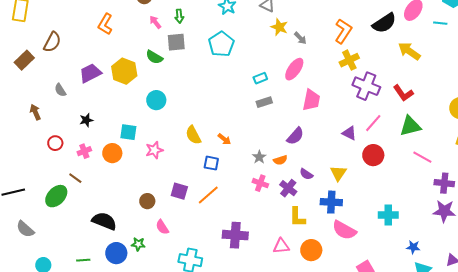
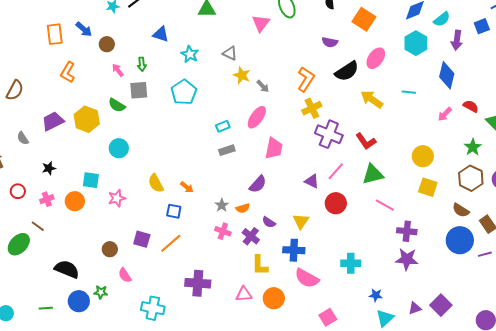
cyan line: (440, 23) -> (409, 92), moved

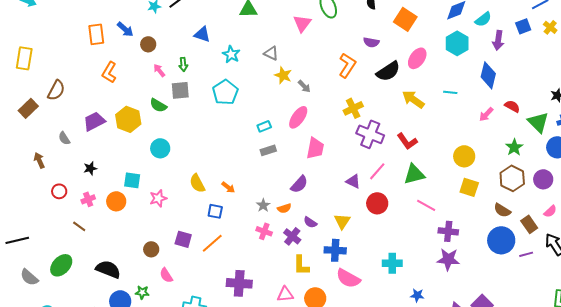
orange L-shape: (306, 79) -> (347, 65), moved
green ellipse: (19, 244) -> (61, 265), moved

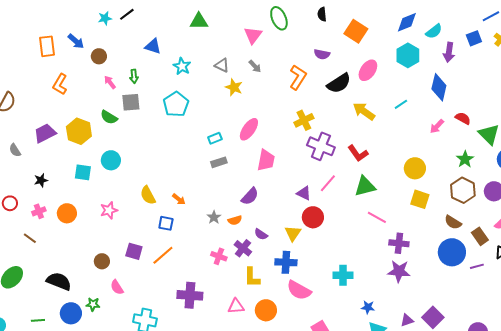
gray arrow: (304, 86) -> (255, 66), moved
cyan line: (450, 92) -> (401, 104), turned -40
cyan square: (132, 180) -> (83, 172), moved
red circle: (377, 203) -> (313, 217), moved
pink cross: (264, 231) -> (219, 256), moved

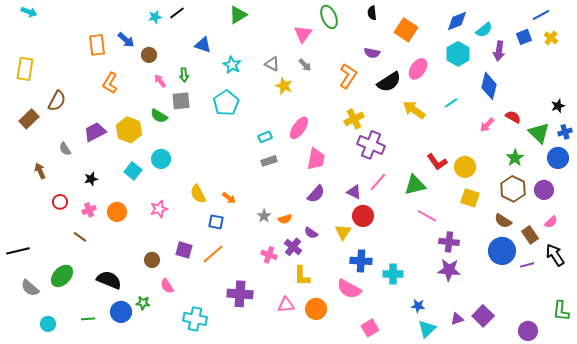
green triangle: (199, 21) -> (238, 15), moved, turned -30
red L-shape: (358, 153) -> (437, 162), moved
cyan square: (83, 172) -> (133, 171), turned 30
purple semicircle: (250, 196) -> (316, 194), moved
blue cross: (286, 262) -> (361, 261), moved

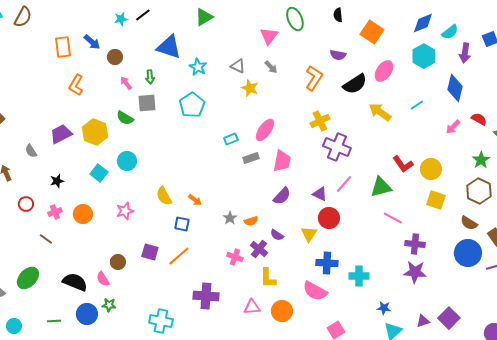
blue triangle: (203, 45) -> (169, 47), size x1.5
brown semicircle: (57, 101) -> (23, 17), moved
gray rectangle: (269, 161) -> (251, 158), moved
pink semicircle: (167, 286) -> (103, 279), moved

